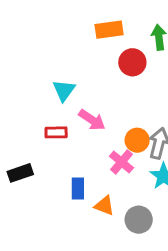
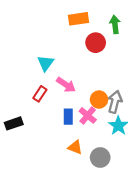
red rectangle: (56, 132) -> (40, 94), turned -56
blue rectangle: (78, 188) -> (68, 117), moved

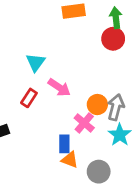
red circle: (96, 43) -> (113, 39), moved
blue rectangle: (68, 117) -> (64, 144), moved

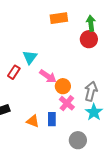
red rectangle: (29, 98) -> (14, 72), moved
orange circle: (97, 105) -> (63, 86), moved
orange triangle: (70, 160) -> (33, 121), moved

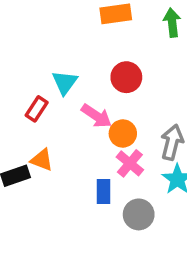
red circle: (89, 39) -> (126, 77), moved
orange triangle: (33, 121) -> (42, 160), moved
gray circle: (78, 140) -> (139, 214), moved

